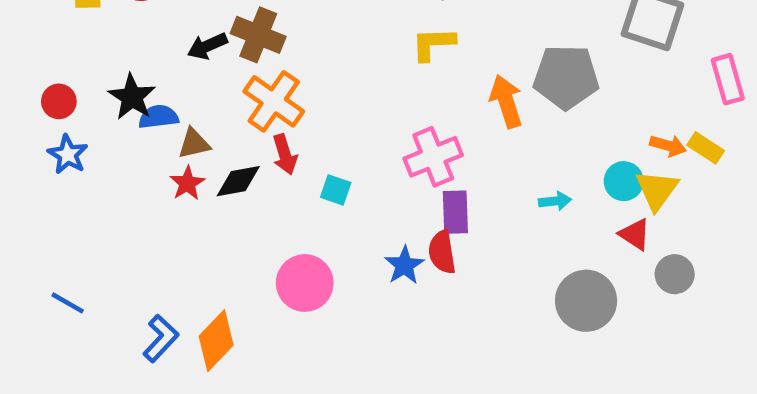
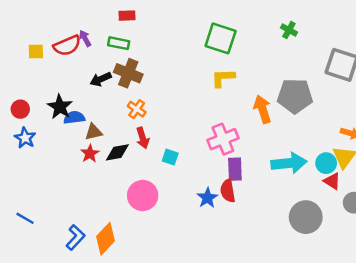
orange cross: (274, 101) -> (137, 109), size x0.6
cyan circle: (624, 181) -> (326, 163), moved
cyan arrow: (555, 201) -> (289, 163), size x2.0
pink circle: (305, 283) -> (143, 195), moved

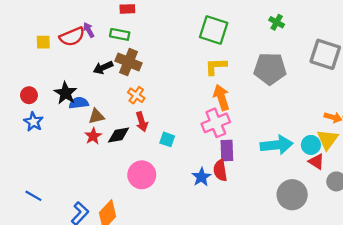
gray pentagon: (295, 96) -> (270, 69), moved
orange arrow: (263, 109) -> (221, 97), moved

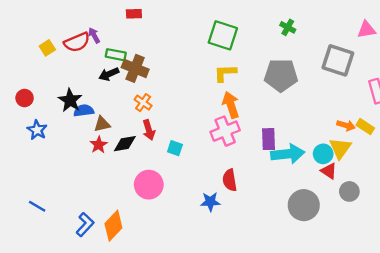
green rectangle: (120, 34) -> (116, 55), moved
yellow square: (43, 42) -> (47, 48), turned -32
red circle: (29, 95) -> (25, 98), moved
purple rectangle: (227, 150) -> (268, 139), moved
blue star: (201, 177) -> (210, 202), moved, turned 30

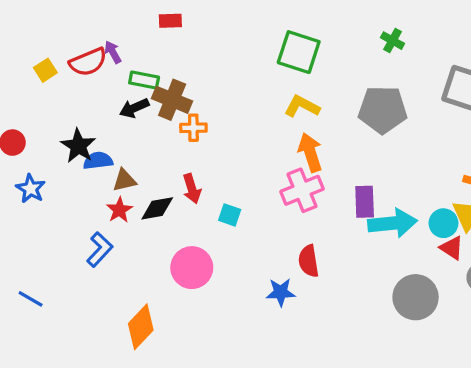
yellow L-shape: (225, 73) -> (302, 106), turned 30
orange cross: (143, 103) -> (193, 128), moved, turned -36
blue L-shape: (85, 225) -> (100, 249), moved

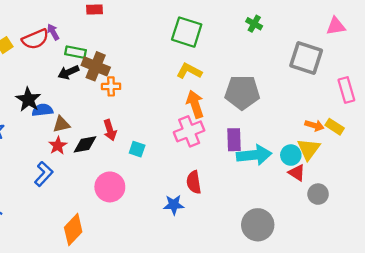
gray pentagon: (383, 110) -> (242, 92), moved
gray circle: (416, 297) -> (258, 225), moved

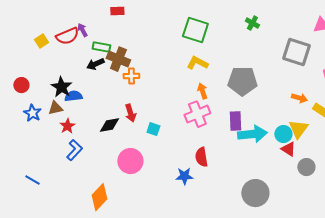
orange arrow: (195, 104) -> (202, 91), size x0.7
brown triangle: (61, 124) -> (55, 108), moved
orange arrow: (314, 125) -> (299, 98), moved
red star: (58, 146) -> (67, 126), moved

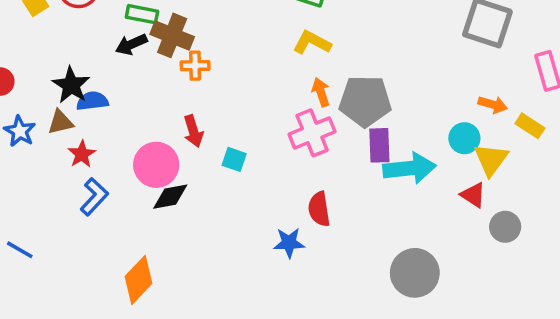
gray pentagon: (242, 81) -> (365, 101), moved
black diamond: (109, 125) -> (170, 197), moved
cyan circle: (283, 134) -> (464, 138), moved
pink circle: (130, 161) -> (156, 165), moved

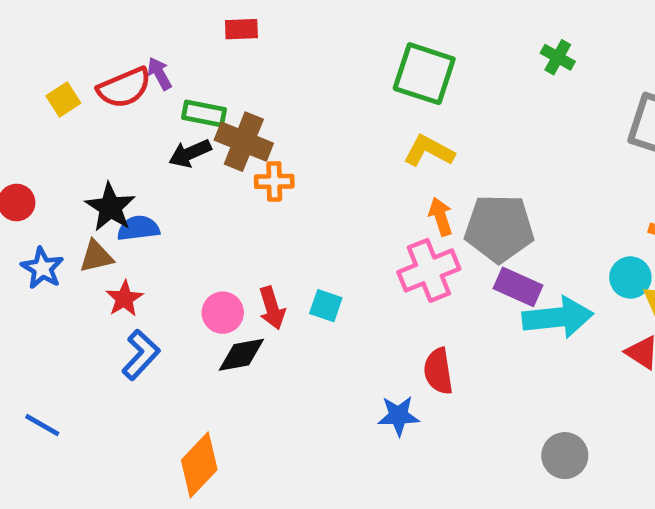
red arrow: (193, 131) -> (272, 308), moved
purple rectangle: (379, 145) -> (518, 287), turned -64
pink circle: (156, 165) -> (223, 313), size x0.7
gray circle: (415, 273) -> (565, 456), size x0.7

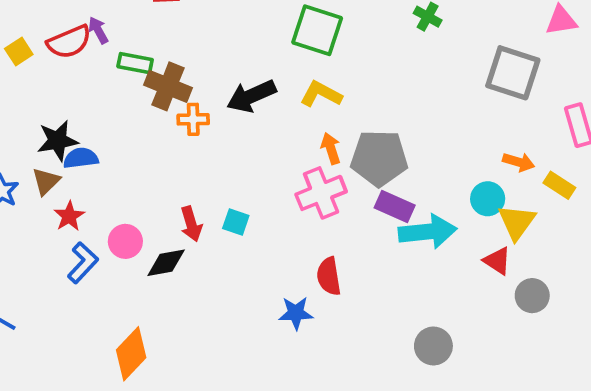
black arrow: (190, 153) -> (251, 96), moved, size x1.4
black star: (110, 207) -> (58, 141), turned 30
brown triangle: (96, 256) -> (46, 181), turned -32
pink circle: (223, 313) -> (125, 241), moved

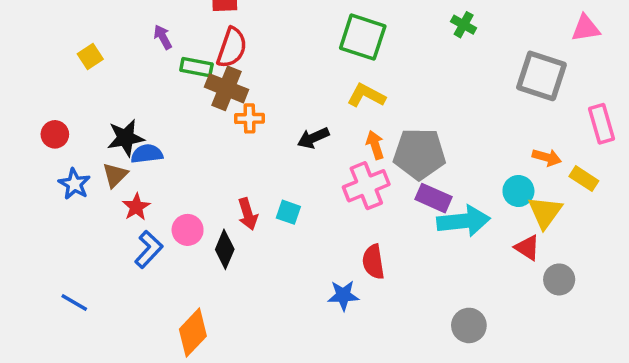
red semicircle: (69, 42) -> (232, 48), moved, turned -48
black arrow: (251, 96) -> (313, 138), moved, size x0.7
black diamond: (166, 263) -> (225, 249), turned -57

